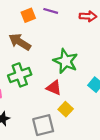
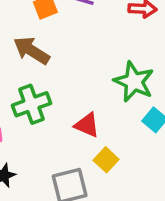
green star: (66, 61) -> (134, 82), moved

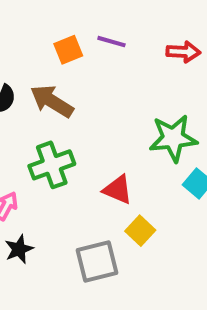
green star: (134, 82) -> (173, 138), turned -30

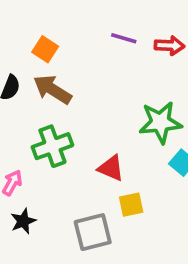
purple line: (111, 42) -> (124, 38), moved
orange square: (68, 50) -> (45, 49), moved, turned -35
yellow square: (140, 231) -> (131, 205), turned 35

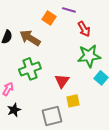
red arrow: (170, 46) -> (84, 29), moved, turned 56
orange square: (45, 49) -> (49, 18), moved
red triangle: (111, 168) -> (62, 81), turned 42

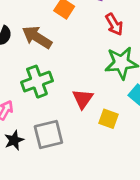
yellow square: (73, 101) -> (109, 119), moved, turned 32
gray square: (52, 116) -> (48, 134), moved

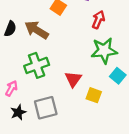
red arrow: (114, 24) -> (98, 20), turned -126

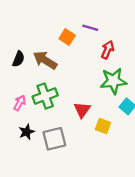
pink arrow: (11, 88) -> (20, 103), moved
black star: (18, 112) -> (27, 132), moved

